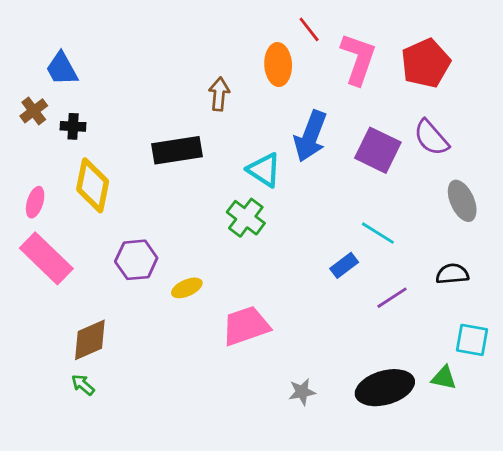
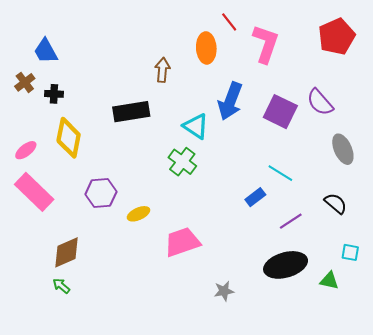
red pentagon: (426, 63) -> (337, 37), moved
pink ellipse: (35, 202) -> (26, 150), turned 35
black semicircle: (452, 274) -> (336, 203), turned 45
cyan square: (472, 340) -> (350, 252), size x0.7
black ellipse: (385, 388) -> (286, 265), moved

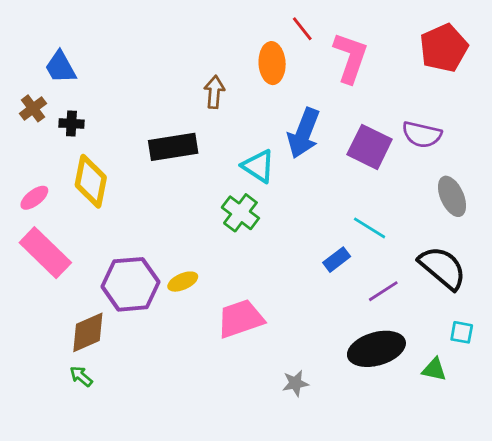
purple semicircle: (320, 102) -> (422, 135), turned -36
purple hexagon: (101, 193) -> (131, 284), moved, size x1.4
black semicircle: (336, 203) -> (442, 268), size x1.6

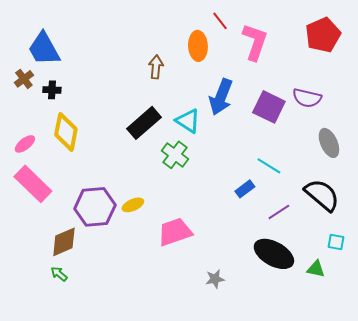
blue trapezoid: (60, 67) -> (44, 49), size x1.4
black rectangle: (173, 147) -> (144, 123), moved, turned -32
black ellipse: (376, 349) -> (274, 254), turned 45

